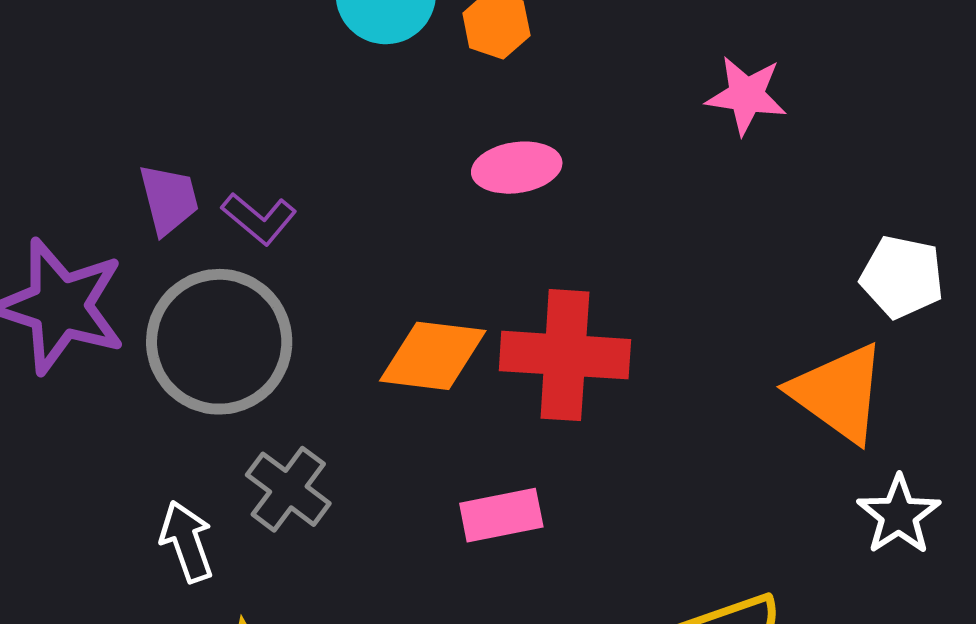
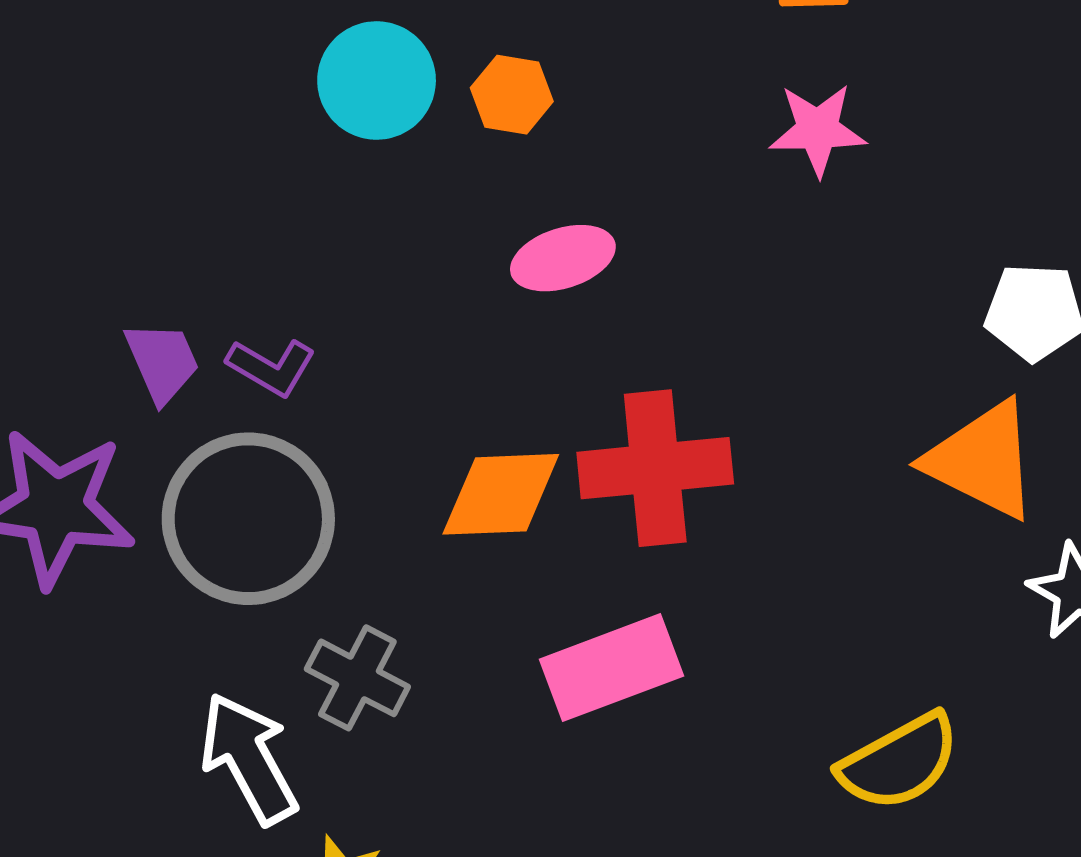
pink rectangle: (501, 515) -> (611, 668), size x1.4
white arrow: (187, 541) -> (249, 758), size x1.4

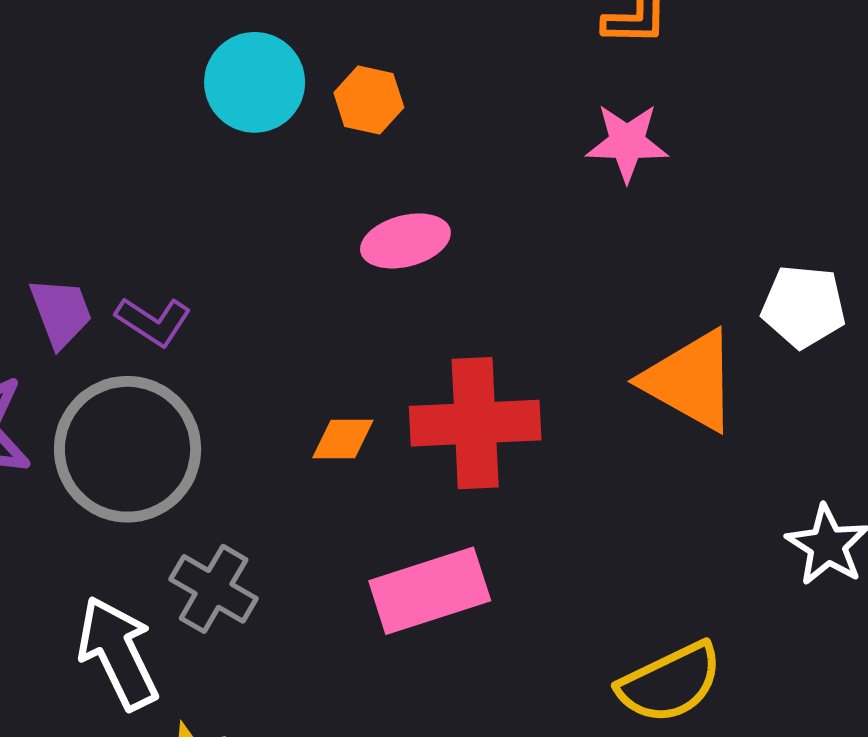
orange triangle: (982, 460) -> (690, 381), moved
orange diamond: (501, 494) -> (343, 439), size x0.6

